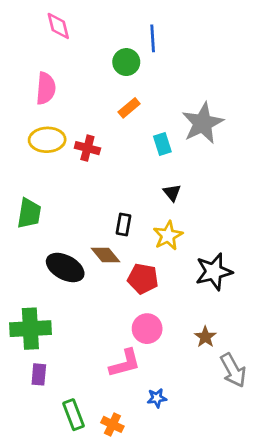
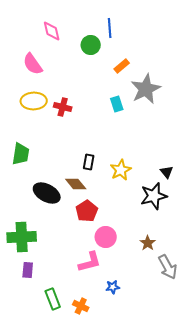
pink diamond: (58, 26) -> (52, 31), moved
pink semicircle: (46, 88) -> (33, 64), turned 140
orange rectangle: (129, 108) -> (122, 66), moved
black triangle: (172, 193) -> (167, 172), moved
red pentagon: (143, 279) -> (87, 211), moved, turned 30

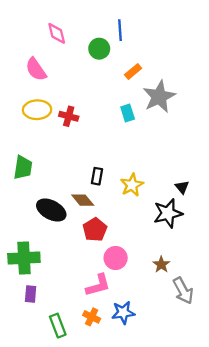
blue star: (113, 287) -> (123, 313), size x1.5
orange cross: (81, 306) -> (92, 317), moved

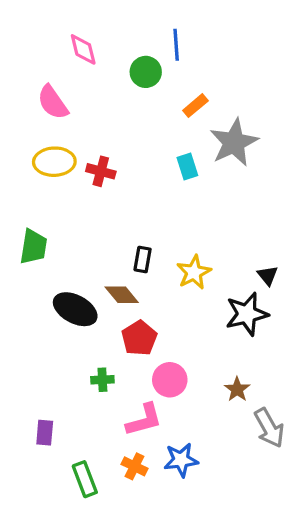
green cross: (24, 258) -> (102, 380), moved, size x0.5

